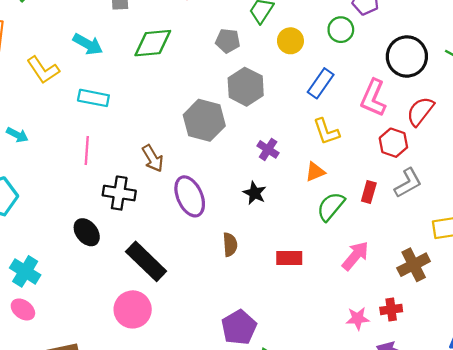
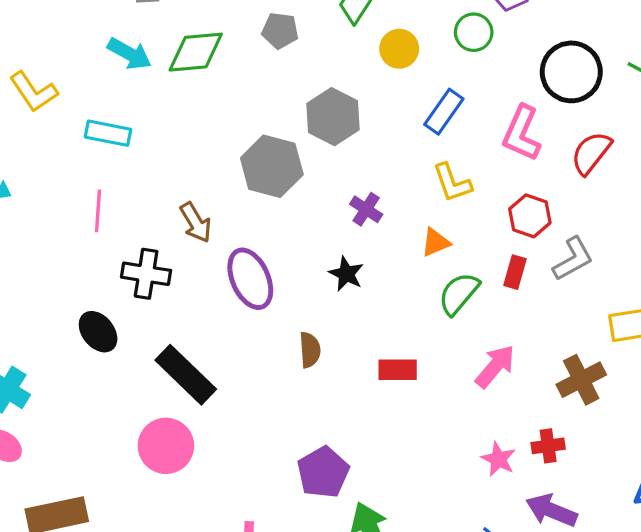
gray pentagon: (228, 41) -> (280, 31), moved
cyan arrow: (88, 44) -> (130, 54), moved
red hexagon: (393, 143) -> (530, 216), moved
pink star: (358, 318) -> (498, 459), turned 30

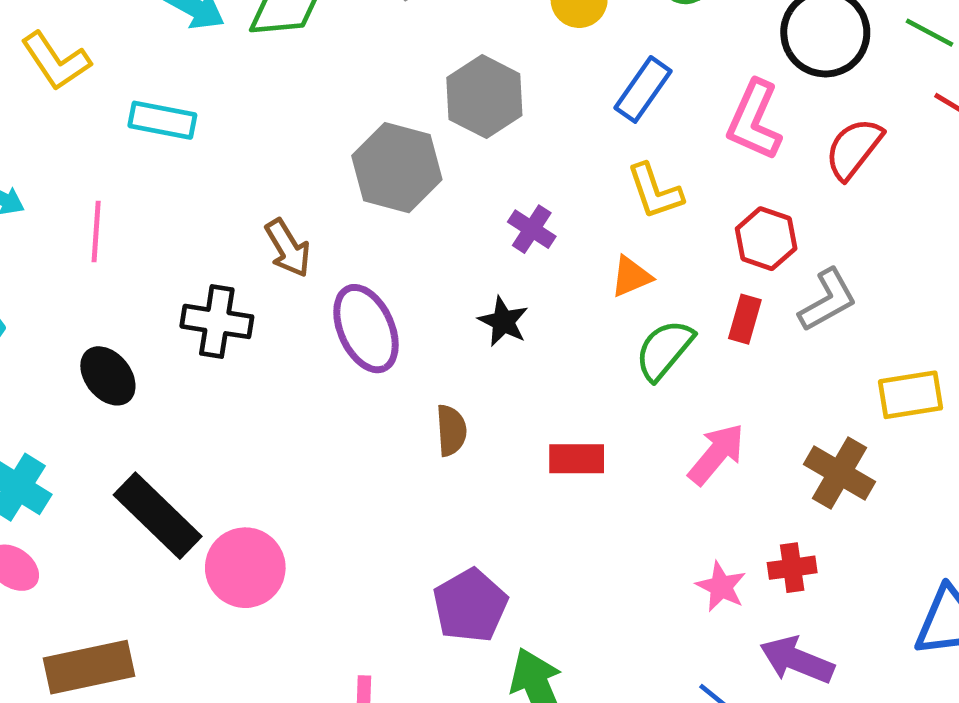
pink line: (98, 211) -> (96, 231), moved
black ellipse: (98, 332) -> (108, 376), moved
black rectangle: (186, 375) -> (158, 516), moved
brown cross: (581, 380) -> (840, 473), turned -33

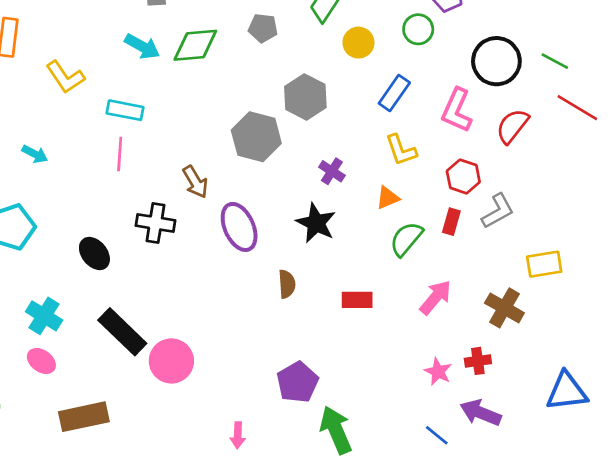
pink line: (96, 231) -> (120, 154), moved
black star: (503, 321) -> (316, 223), size x1.4

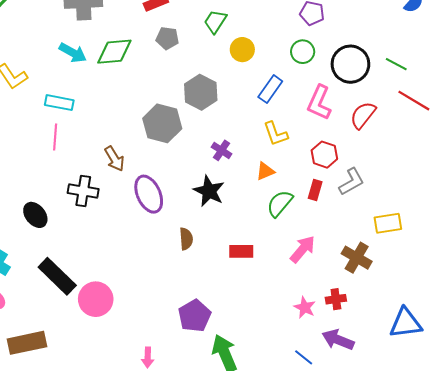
green circle: (418, 29) -> (303, 52), moved

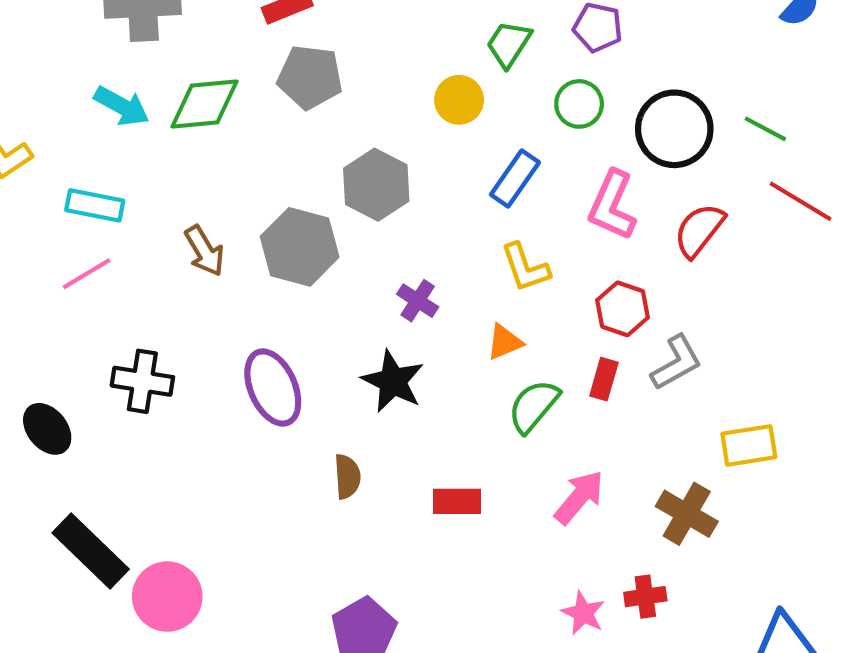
green trapezoid: (215, 21) -> (509, 44), moved
gray pentagon: (167, 38) -> (310, 77), size x1.4
pink line: (55, 137) -> (87, 274), turned 55
brown arrow: (114, 159) -> (204, 251), moved

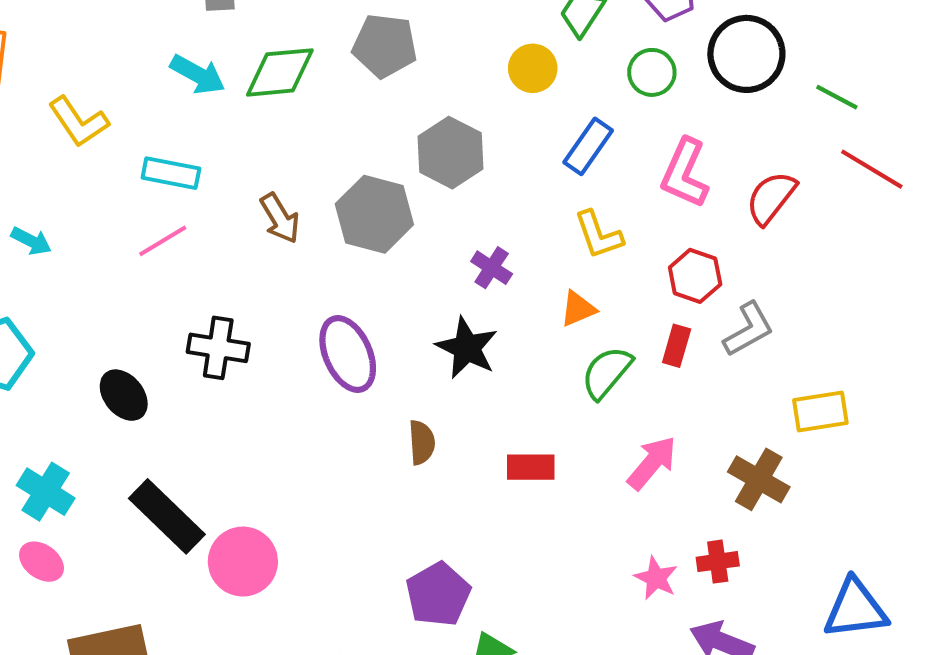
black circle: (674, 129) -> (746, 54), moved

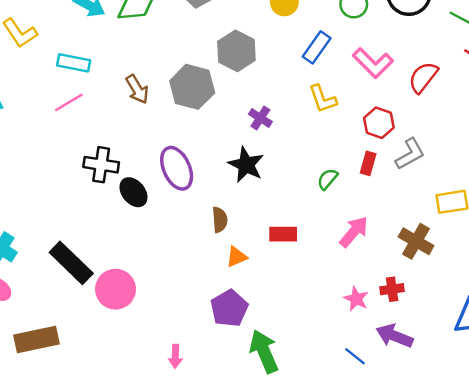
pink L-shape: (685, 173) -> (373, 63), turned -69
orange triangle: (578, 309) -> (236, 257), moved
green semicircle: (607, 372) -> (327, 179), size x0.7
black ellipse: (124, 395) -> (133, 192), moved

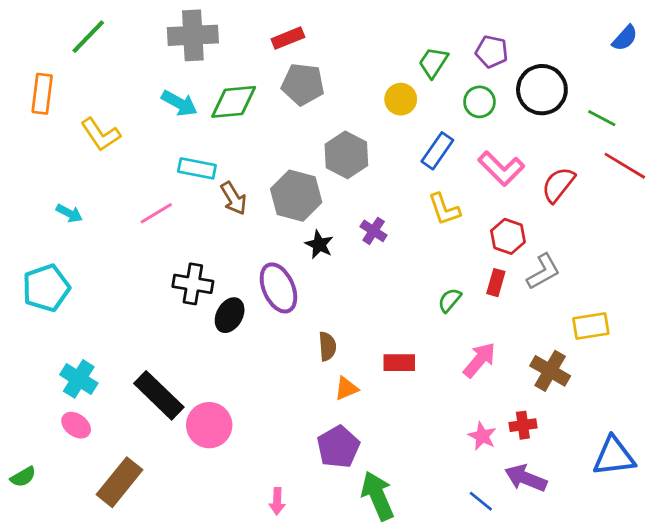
cyan rectangle: (74, 63) -> (197, 168), moved
black star: (246, 165) -> (319, 244), moved, size x0.7
black ellipse: (133, 192) -> (230, 315), turned 68
brown rectangle: (36, 339) -> (120, 482), turned -39

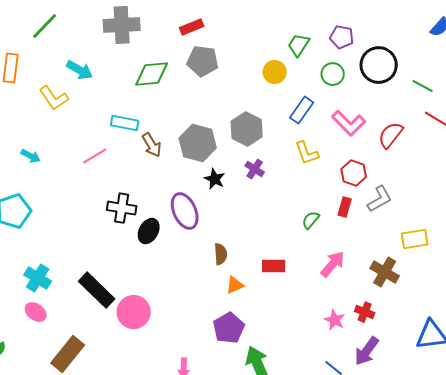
cyan arrow: (179, 103) -> (80, 70), moved
gray hexagon: (346, 155) -> (247, 129), moved
red cross: (523, 425) -> (365, 312), turned 30
purple arrow: (526, 478) -> (367, 351), turned -76

